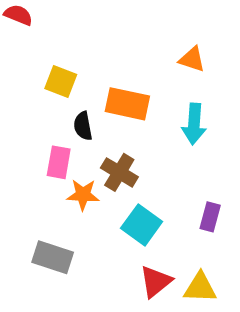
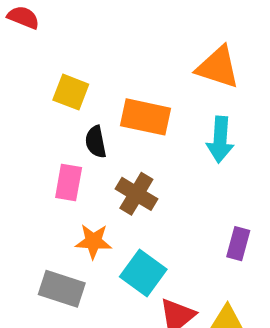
orange triangle: (192, 59) -> (218, 67), size x1.5
orange star: (83, 195) -> (93, 241), moved
cyan square: (142, 225) -> (143, 273), moved

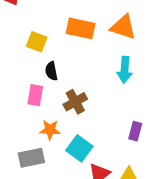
orange rectangle: (145, 117) -> (81, 28), moved
brown cross: (136, 194) -> (75, 102), turned 30
gray rectangle: (62, 289) -> (31, 158), turned -30

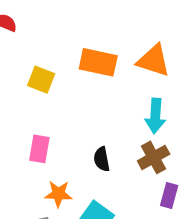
black semicircle: (51, 71) -> (102, 159), moved
brown cross: (75, 102) -> (154, 157), moved

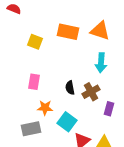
brown cross: (154, 157) -> (91, 92), moved

